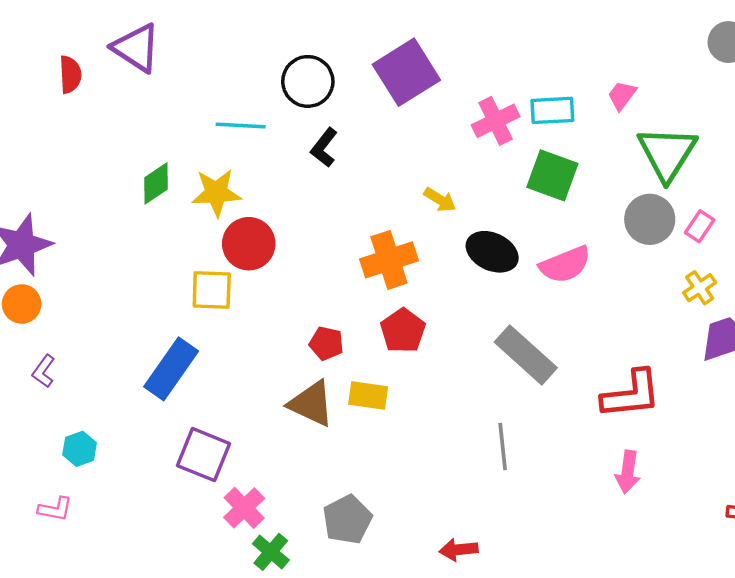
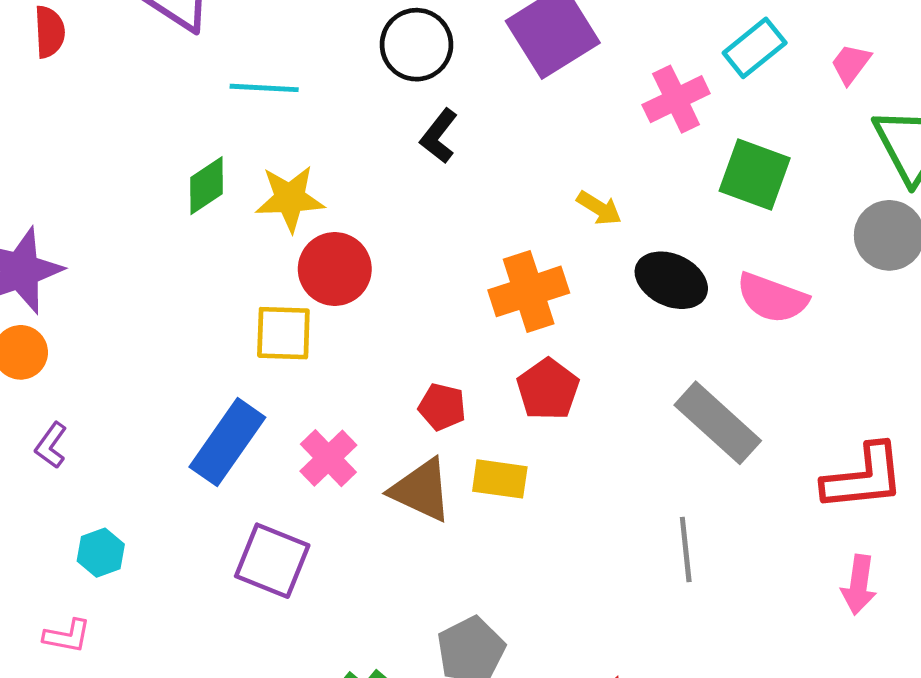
red semicircle: (70, 74) -> (49, 32), moved
cyan rectangle: (552, 110) -> (755, 48), moved, turned -36
cyan line: (241, 125) -> (264, 88), moved
pink semicircle: (565, 265) -> (772, 298), turned 42
pink cross: (244, 508) -> (328, 458), moved

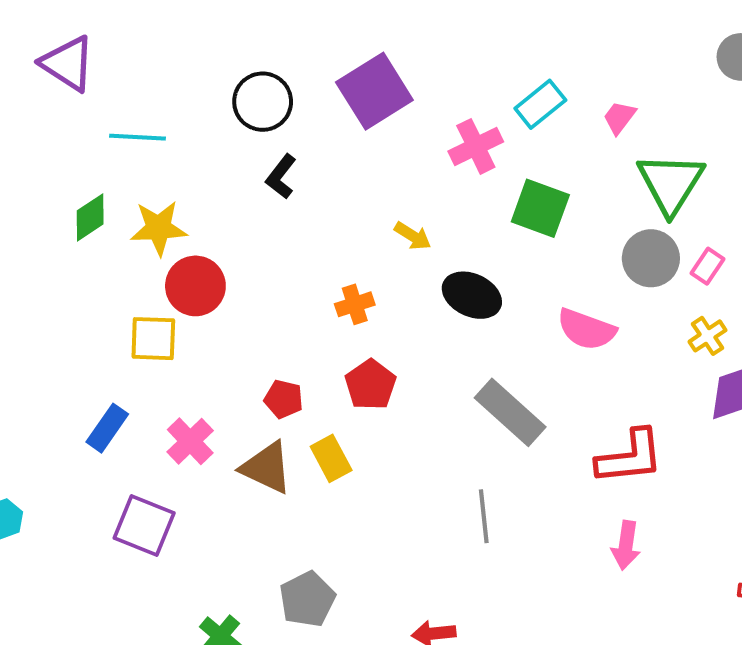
orange cross: (529, 291) -> (355, 304), size x0.6
pink semicircle: (772, 298) -> (586, 329), moved
blue rectangle: (227, 442) -> (107, 428), size x0.7
yellow rectangle: (500, 479) -> (331, 458), turned 54

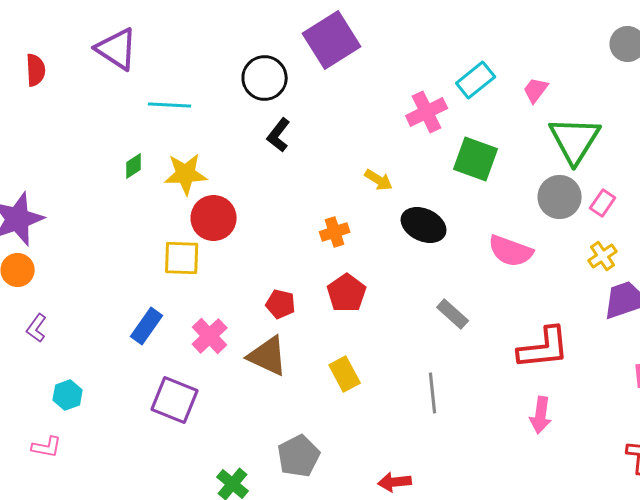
purple square: (374, 91) -> (332, 40), moved
green diamond: (90, 217) -> (134, 166), size x0.7
gray rectangle: (510, 412) -> (453, 314), size x0.6
yellow rectangle: (331, 458) -> (345, 374), moved

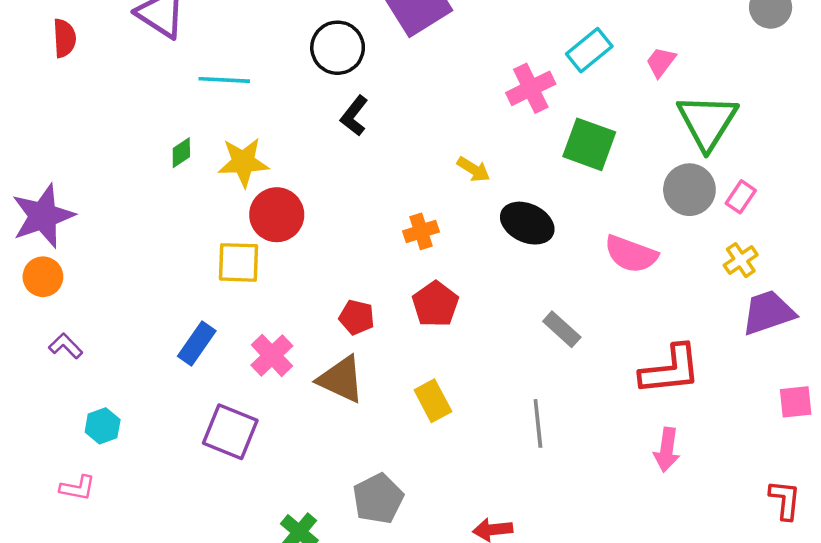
purple L-shape: (37, 328) -> (66, 346), turned 100

